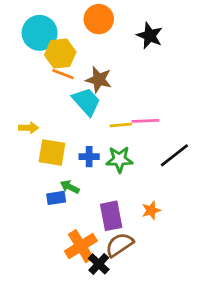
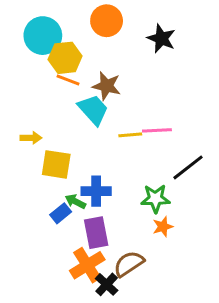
blue cross: (89, 157) -> (96, 191), moved, size x1.4
green star: (119, 159) -> (155, 199), moved
blue rectangle: (56, 198) -> (61, 213), turned -30
purple rectangle: (111, 216) -> (96, 233), moved

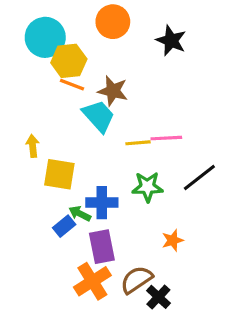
yellow arrow: (31, 138) -> (33, 146), turned -96
green star: (155, 199) -> (147, 187), moved
black cross: (107, 284) -> (158, 297), moved

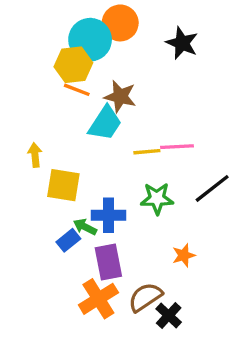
cyan circle: (45, 37) -> (90, 40), moved
cyan trapezoid: (99, 116) -> (105, 123), turned 75

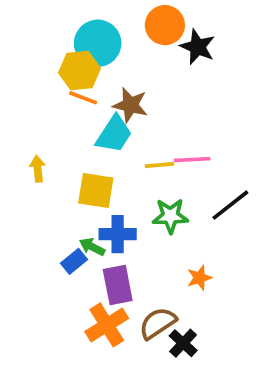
orange circle: (120, 23) -> (165, 25), moved
yellow square: (63, 185) -> (96, 190), moved

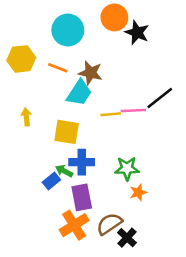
yellow hexagon: (79, 71) -> (21, 59), moved
black line: (230, 205) -> (160, 98), moved
green star: (170, 216) -> (127, 168), moved

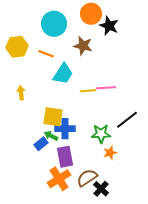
brown star: (90, 73) -> (83, 46), moved
black line: (160, 98) -> (127, 120), moved
yellow square: (67, 132) -> (53, 117), moved

